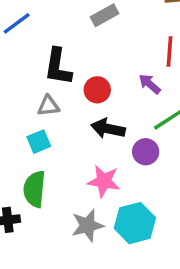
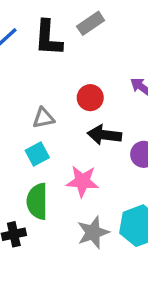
black L-shape: (58, 67) -> (48, 38), moved
pink star: (104, 181) -> (82, 181), moved

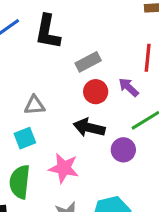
gray rectangle: (91, 23) -> (88, 62), moved
red circle: (90, 98) -> (96, 92), moved

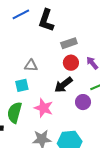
black arrow: (89, 128) -> (63, 85), turned -60

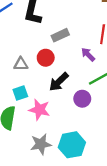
red circle: (71, 63) -> (46, 58), moved
cyan square: (22, 85) -> (20, 93), moved

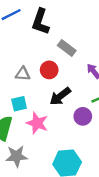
gray rectangle: (60, 35) -> (67, 48), turned 56
gray star: (41, 144) -> (17, 156), moved

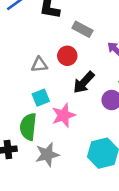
pink star: (37, 123) -> (64, 115), turned -30

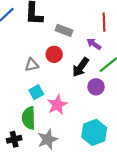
black arrow: (84, 82) -> (81, 67), moved

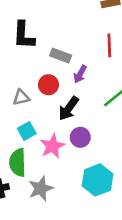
purple arrow: (94, 44) -> (80, 74), moved, turned -96
black arrow: (81, 67) -> (69, 108), moved
purple circle: (96, 87) -> (80, 137), moved

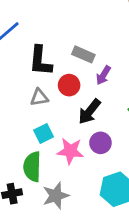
black L-shape: (24, 35) -> (40, 61), moved
pink star: (52, 146) -> (70, 151), turned 30

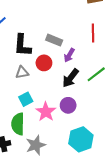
black arrow: (89, 111) -> (71, 78), moved
pink star: (70, 151) -> (46, 112), turned 30

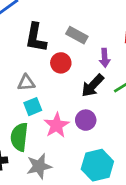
purple arrow: (69, 55) -> (105, 58), moved, turned -40
gray triangle: (22, 72) -> (26, 83), moved

